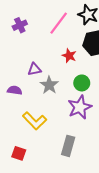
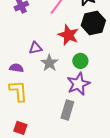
red star: (69, 56) -> (68, 35), size x1.5
yellow L-shape: (35, 121) -> (18, 91), moved, turned -140
gray rectangle: (68, 146) -> (67, 110), moved

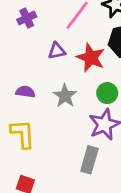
purple triangle: (35, 48) -> (57, 51), moved
purple semicircle: (16, 68) -> (25, 92), moved

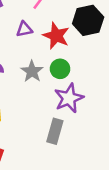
green circle: (107, 93) -> (60, 69), moved

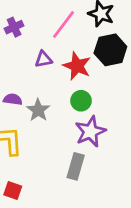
gray star: (32, 71) -> (38, 110), moved

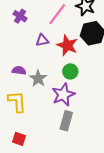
purple cross: (14, 27) -> (20, 16), turned -32
purple star: (90, 132) -> (63, 95), moved

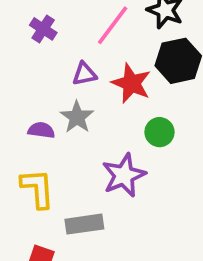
green circle: (70, 71) -> (159, 132), moved
gray star: (38, 79) -> (77, 117), moved
gray rectangle: (66, 121) -> (84, 224), moved, turned 66

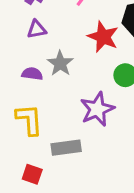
purple triangle: (84, 74) -> (37, 29), moved

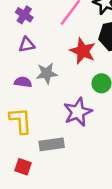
gray star: (60, 63) -> (47, 73), turned 30

